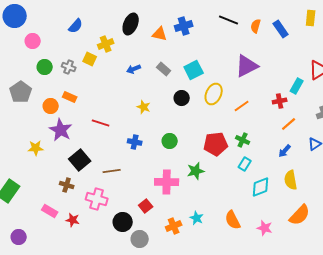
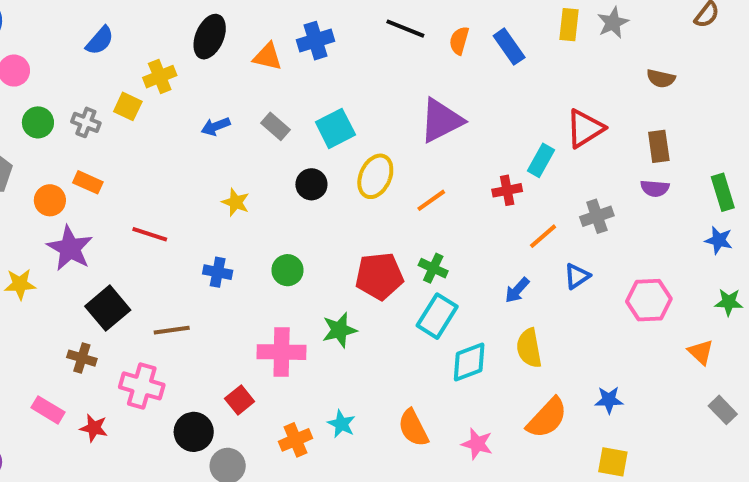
orange line: (289, 124) -> (543, 236), moved
cyan rectangle: (245, 164) -> (437, 316), size x1.5

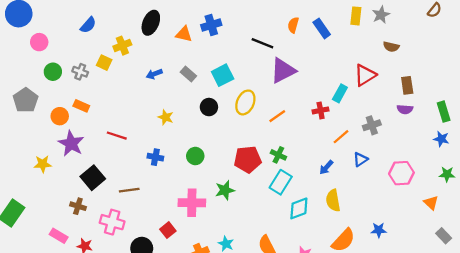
black line: (405, 29) -> (262, 43), moved
brown semicircle: (661, 79) -> (391, 47), moved

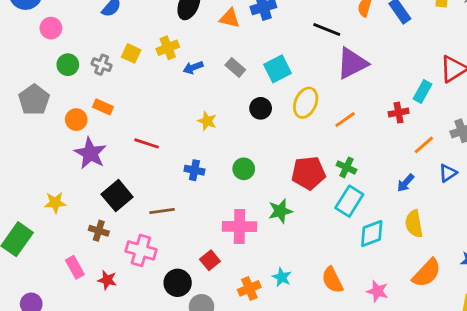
yellow cross: (122, 46) -> (168, 48), moved
yellow star: (43, 164) -> (55, 203), moved
pink rectangle: (59, 236) -> (75, 267), turned 30

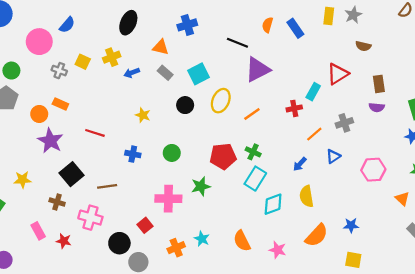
orange triangle: (230, 18) -> (161, 47), moved
pink circle: (51, 28) -> (39, 42), moved, size x1.5
green circle: (68, 65) -> (11, 71), moved

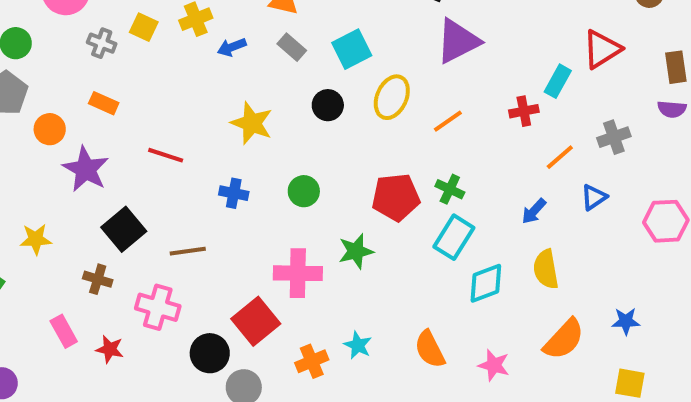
orange circle: (39, 114) -> (50, 129), moved
yellow star: (143, 115) -> (252, 123), size x1.5
red square: (145, 225) -> (256, 321), size x1.6

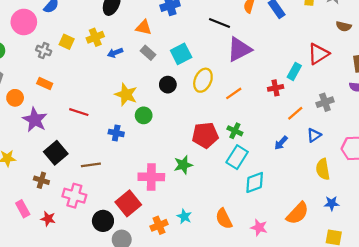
green circle: (304, 191) -> (144, 115), moved
yellow semicircle: (546, 269) -> (323, 169), moved

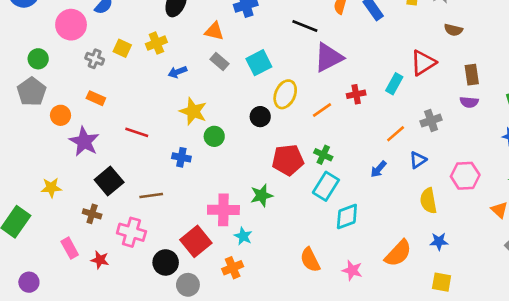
blue arrow: (115, 53) -> (177, 72), moved
black circle: (168, 85) -> (260, 117), moved
red cross: (276, 88) -> (356, 94), moved
cyan star: (184, 217) -> (243, 236), moved

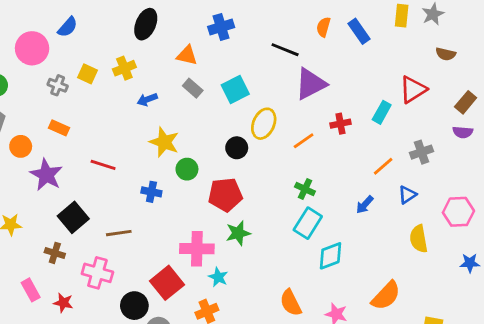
brown rectangle: (472, 75) -> (466, 102), turned 48
red pentagon: (288, 160) -> (225, 195), moved
blue star: (439, 241) -> (470, 263), moved

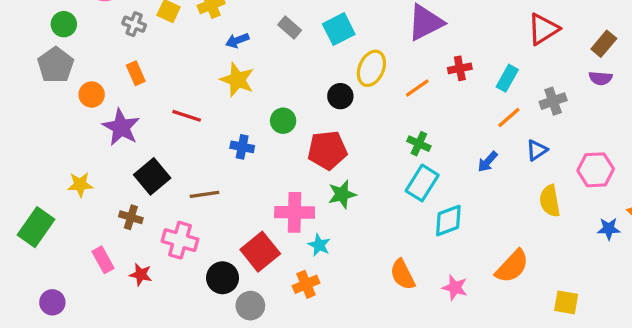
cyan rectangle: (382, 112) -> (507, 78), moved
orange rectangle: (59, 128) -> (136, 73), turned 42
yellow star: (164, 142) -> (237, 80), moved

